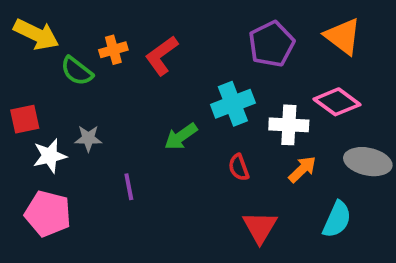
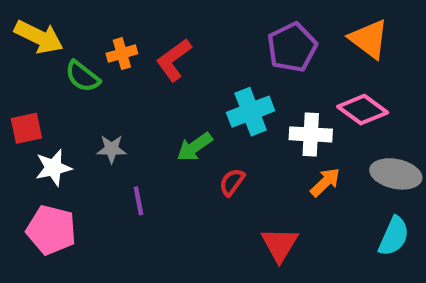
gray star: (88, 138) -> (112, 149), moved
red semicircle: (239, 167) -> (232, 182), moved, turned 56
cyan semicircle: (337, 219) -> (394, 236), moved

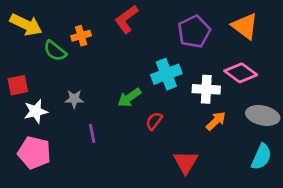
red L-shape: (174, 60) -> (127, 19), moved

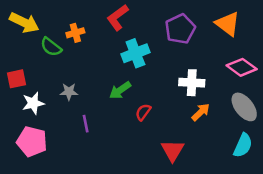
pink diamond: (241, 73) -> (242, 67), moved
cyan cross: (166, 74) -> (135, 53), moved
gray ellipse: (263, 115) -> (244, 107), turned 40

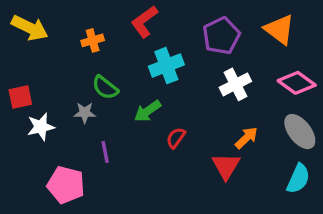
green semicircle: (51, 47) -> (105, 88), moved
white cross: (192, 83) -> (235, 84), moved, turned -30
pink pentagon: (32, 141) -> (66, 185), moved
red triangle: (173, 150) -> (226, 166), moved

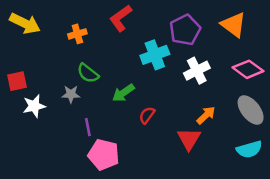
cyan cross: (166, 66) -> (155, 55), moved
cyan semicircle: (298, 179) -> (249, 149), turned 50
pink pentagon: (66, 185) -> (104, 155), moved

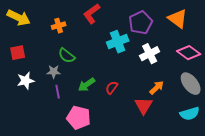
red square: (17, 81) -> (18, 53), moved
green arrow: (123, 93) -> (87, 85), moved
purple line: (88, 127) -> (58, 92), moved

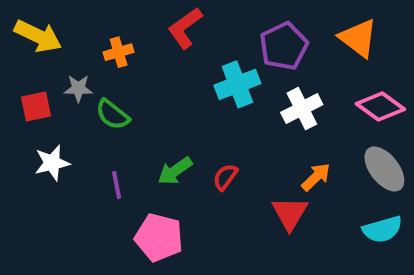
green semicircle: (67, 56) -> (113, 115), moved
gray star: (54, 72) -> (78, 88), moved

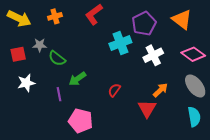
orange cross: (119, 52) -> (55, 16), moved
green arrow: (175, 171) -> (77, 79), moved
cyan semicircle: (382, 229) -> (194, 117), turned -84

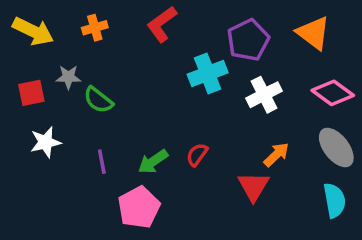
green arrow: (77, 79) -> (153, 162), moved
pink pentagon: (81, 121) -> (139, 207), turned 30

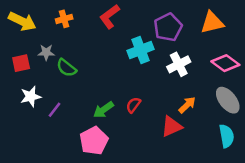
orange triangle: (313, 33) -> (212, 23), turned -50
purple line: (102, 162) -> (55, 110), moved, turned 49
red triangle: (253, 186) -> (172, 126), turned 35

